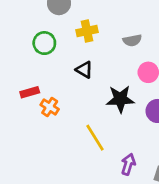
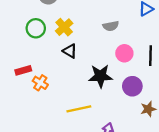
yellow cross: (87, 31) -> (64, 27), moved, turned -30
yellow line: (95, 138) -> (79, 109), turned -70

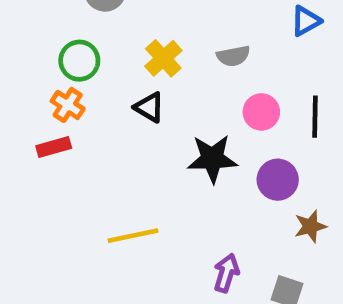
yellow cross: (64, 27) -> (163, 58), moved
orange cross: (40, 83) -> (68, 105), moved
yellow line: (79, 109) -> (133, 236), moved

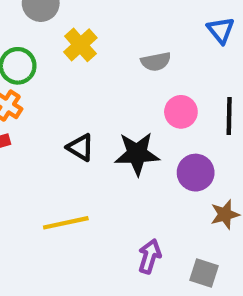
blue triangle: (306, 21) -> (221, 30), turned -40
yellow cross: (163, 58) -> (80, 45), moved
black triangle: (149, 107) -> (80, 147), moved

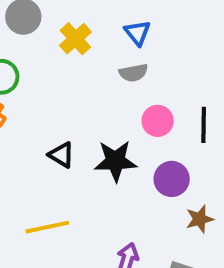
blue triangle: (221, 30) -> (138, 33), moved
yellow cross: (80, 45) -> (75, 39), moved

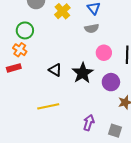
black star: (115, 161) -> (83, 73), turned -30

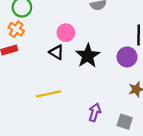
pink circle: (104, 53) -> (66, 33), moved
purple circle: (111, 82) -> (127, 57), moved

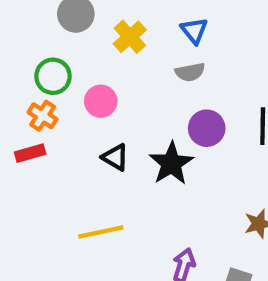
pink circle: (66, 33) -> (101, 101), moved
purple circle: (127, 57) -> (207, 128), moved

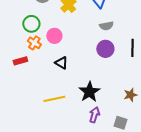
gray semicircle: (190, 72) -> (106, 26), moved
orange cross: (43, 116) -> (34, 43), moved
black star: (171, 163) -> (89, 92), moved

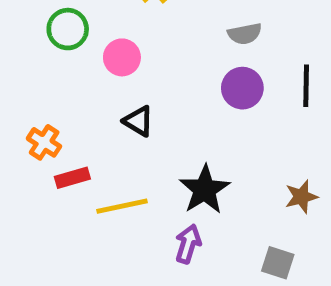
orange cross: (34, 43) -> (44, 142), moved
red rectangle: (20, 61) -> (72, 178), moved
purple arrow: (94, 115) -> (188, 244), moved

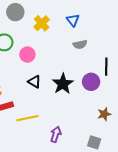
purple circle: (242, 88) -> (91, 82), moved
black star: (205, 190) -> (63, 84), moved

